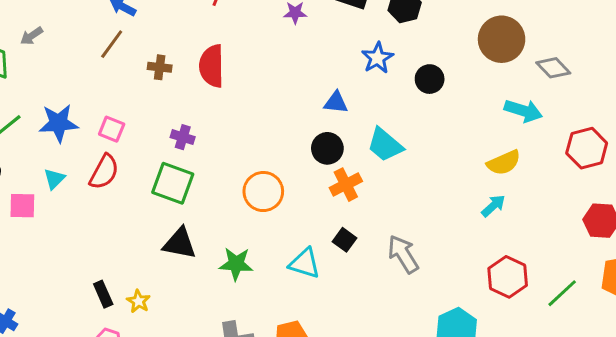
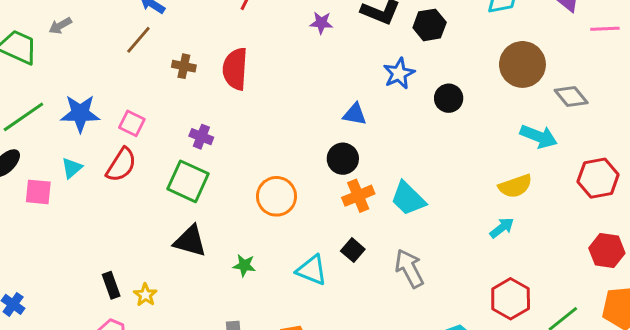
cyan trapezoid: (385, 145) -> (408, 198), moved
green star: (236, 264) -> (244, 265), size x0.7

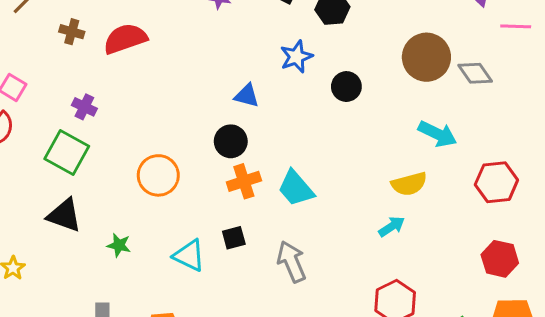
red semicircle: (235, 69) -> (125, 39), turned 63
gray diamond: (571, 97) -> (475, 73), moved
black square: (353, 250) -> (234, 238), turned 30

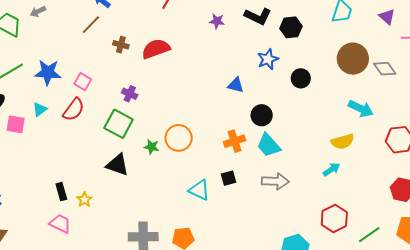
black circle: (231, 141) -> (262, 115), moved
green star: (119, 245) -> (152, 147), moved
gray arrow: (292, 262) -> (275, 181), moved, turned 116

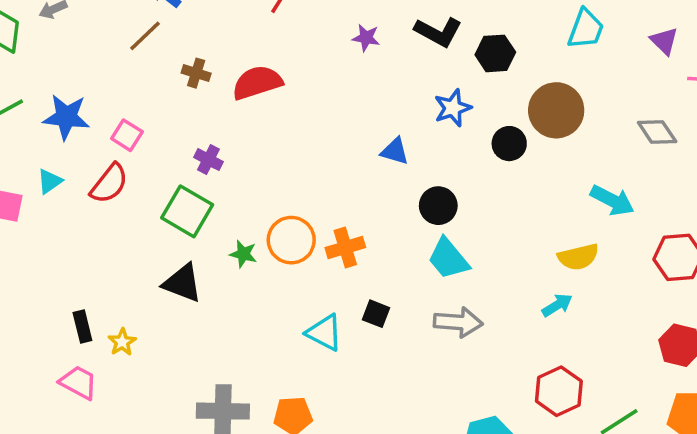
brown circle: (353, 59) -> (556, 110), moved
orange cross: (235, 141) -> (345, 248), moved
black square: (228, 178) -> (376, 314), turned 35

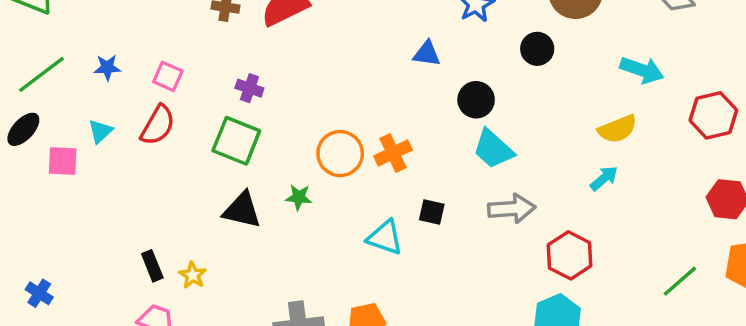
blue star: (66, 117) -> (107, 67), size x0.6
black circle: (509, 144) -> (537, 49), moved
green star: (243, 254) -> (299, 197), moved
red hexagon: (559, 391) -> (570, 255), moved

